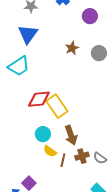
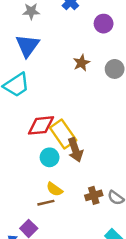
cyan circle: (43, 134) -> (50, 157), moved
brown arrow: (71, 135) -> (75, 150), moved
brown line: (63, 160) -> (46, 203), moved, turned 64

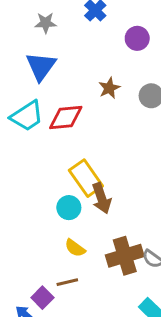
red diamond: (41, 125) -> (66, 118), moved
brown cross: (94, 195) -> (125, 256), size x1.6
brown line: (46, 203) -> (67, 282), moved

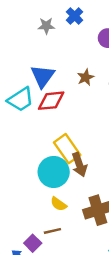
gray star: (46, 23) -> (46, 26), moved
blue triangle: (41, 66) -> (43, 76), moved
cyan circle: (69, 208) -> (54, 172), size x1.6

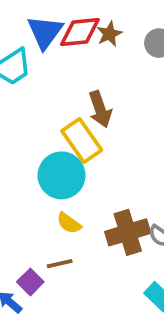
red diamond: (51, 101) -> (80, 32), moved
brown arrow: (79, 165) -> (100, 109), moved

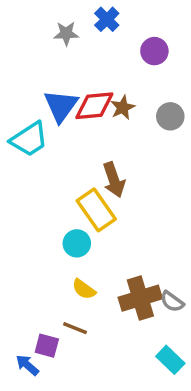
cyan circle: (62, 175) -> (77, 243), size x0.6
brown line: (60, 264) -> (75, 328), turned 35
purple square: (30, 282) -> (47, 346), turned -30

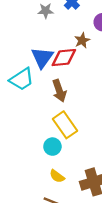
brown star: (123, 108) -> (82, 40), moved
brown arrow: (114, 180) -> (59, 91), moved

